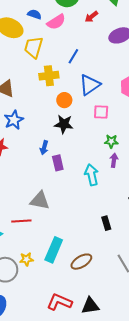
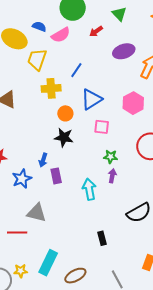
blue star: (14, 120) -> (22, 179), moved

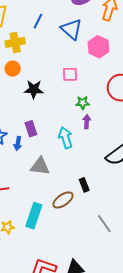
blue triangle: (91, 99) -> (71, 29), moved, turned -40
orange circle: (65, 113) -> (13, 69), moved
blue arrow: (43, 160) -> (18, 143), moved
gray triangle: (37, 213) -> (40, 166), moved
brown ellipse: (75, 276) -> (63, 200), moved

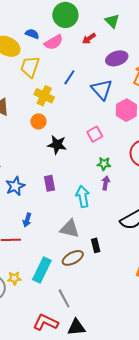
yellow cross: (15, 42) -> (44, 96), turned 30
pink square: (70, 74) -> (95, 134), turned -35
blue arrow: (18, 143) -> (27, 220), moved
gray triangle: (40, 166) -> (70, 229), moved
gray line: (104, 224) -> (64, 298), moved

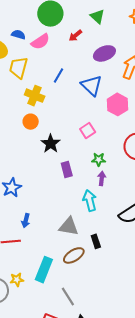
black star: (57, 145) -> (51, 144), turned 30
purple rectangle: (50, 183) -> (67, 170), moved
cyan arrow: (83, 196) -> (90, 200), moved

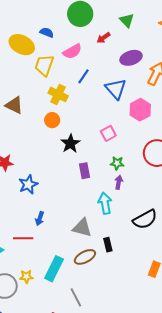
pink semicircle: (40, 42) -> (72, 51), moved

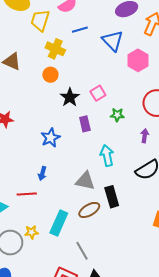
blue line: (84, 76) -> (80, 30), turned 42
pink square: (108, 133) -> (98, 93), moved
purple arrow: (119, 182) -> (145, 136), moved
blue star: (28, 184) -> (50, 138), moved
black rectangle: (108, 245) -> (112, 197), size x1.5

